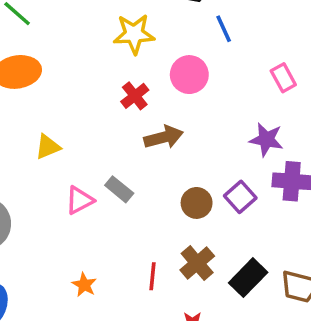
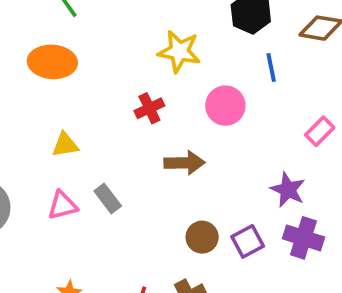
pink rectangle: (283, 78) -> (320, 131), turned 60
red cross: (135, 96) -> (149, 108), moved
gray rectangle: (119, 189) -> (108, 199), moved
pink triangle: (80, 200) -> (62, 205), moved

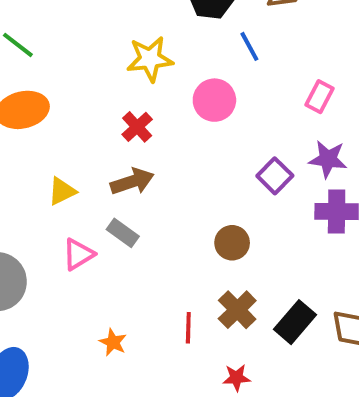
brown arrow: (184, 163) -> (132, 182), moved
purple star: (288, 190) -> (328, 159), moved
purple square: (248, 241) -> (275, 176), moved

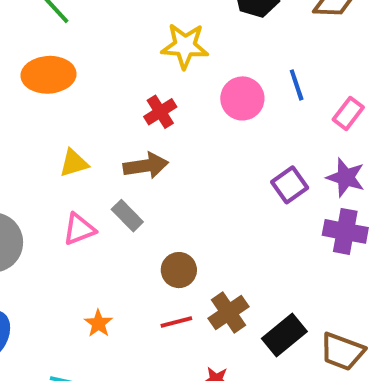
blue line: (249, 46) -> (297, 85), moved
brown circle: (232, 243) -> (179, 270), moved
red line: (188, 328) -> (176, 322), turned 64

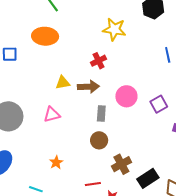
pink circle: (242, 98) -> (126, 96), moved
yellow triangle: (74, 163) -> (63, 83), moved
gray rectangle: (127, 216) -> (101, 113), moved, turned 42
red line: (176, 322) -> (93, 184), moved

